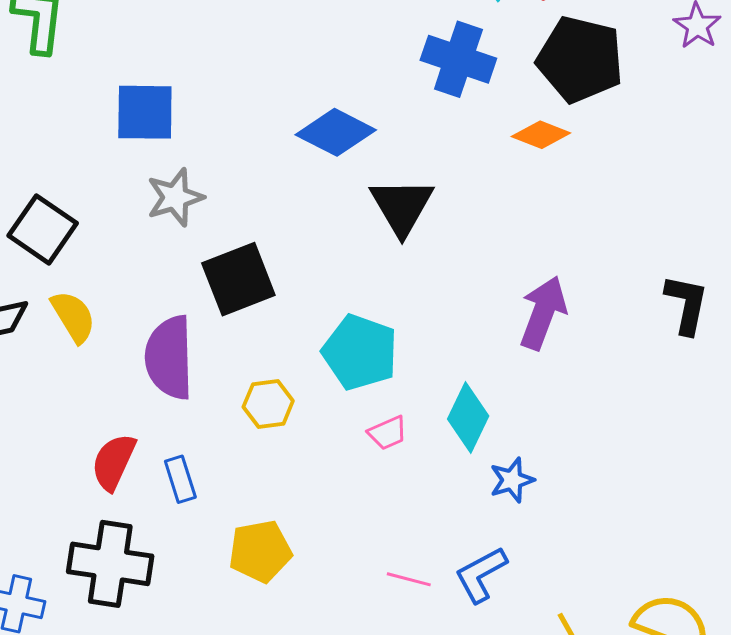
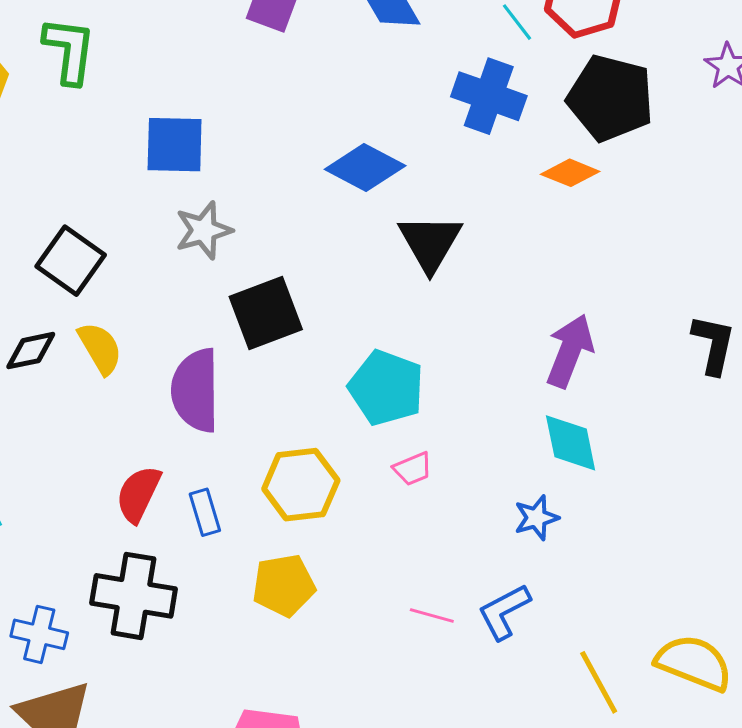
yellow hexagon: (268, 404) -> (301, 485), moved, size x1.5
cyan diamond: (468, 417) -> (571, 443), moved, turned -38

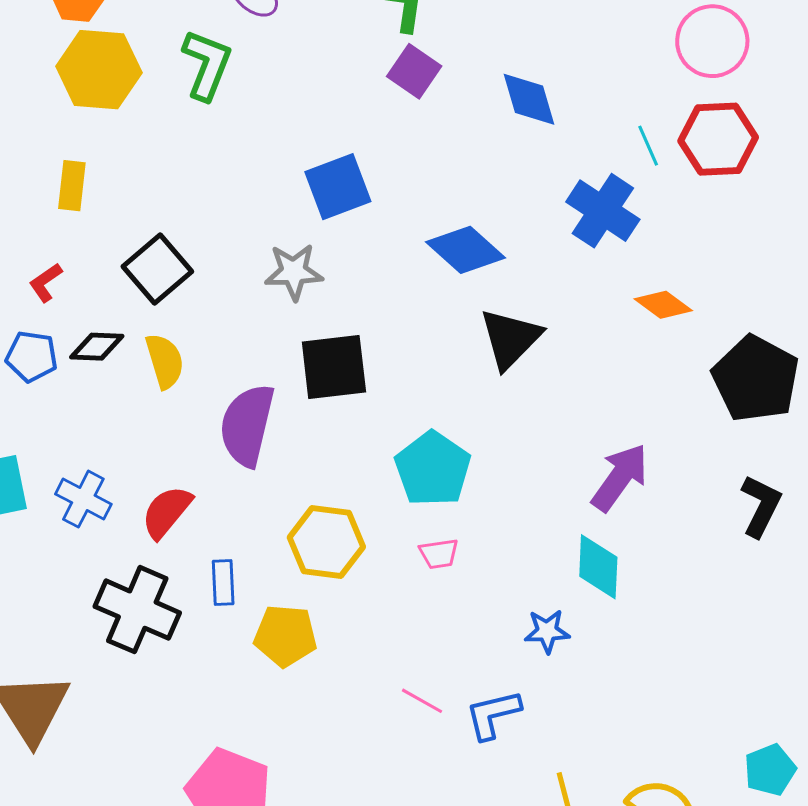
black pentagon: (610, 98) -> (756, 379), moved
blue square: (175, 145) -> (338, 187), moved, turned -36
blue rectangle: (205, 512) -> (223, 583), moved
blue cross: (39, 634) -> (83, 499), moved

